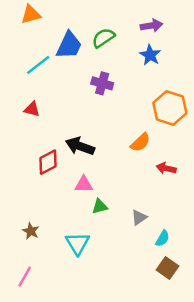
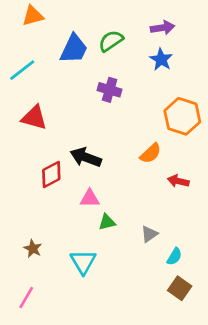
cyan line: (38, 65) -> (22, 70), moved
red triangle: (32, 109) -> (34, 118), size x1.5

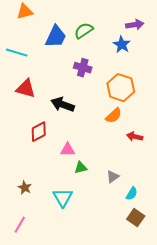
purple arrow: (162, 28) -> (135, 25), moved
cyan line: (22, 70) -> (17, 53), turned 55
orange hexagon: (182, 116) -> (121, 88), moved
black arrow: (86, 157) -> (63, 105), moved

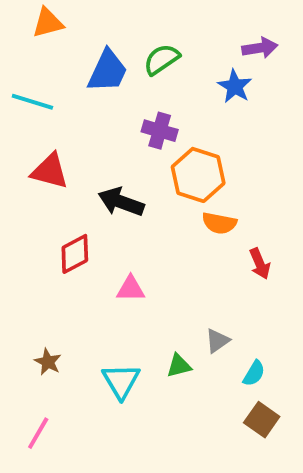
orange hexagon: (121, 88) -> (198, 175), moved
orange semicircle: (114, 116) -> (219, 223), turned 54
red arrow: (135, 137) -> (260, 264), turned -126
green triangle: (81, 168) -> (179, 366), moved

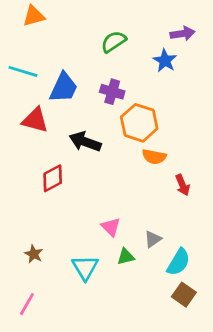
blue trapezoid: (108, 71) -> (63, 88), moved
pink triangle: (131, 289) -> (111, 227), moved, turned 45
cyan semicircle: (254, 373) -> (178, 262), size x1.5

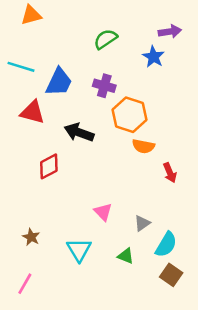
green triangle: (126, 257) -> (126, 256), moved, turned 36

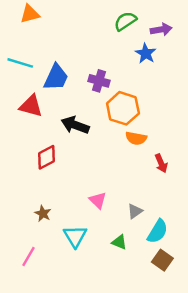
green semicircle: (106, 39) -> (125, 21), moved
brown star: (31, 237) -> (43, 213), moved
pink line: (25, 284) -> (29, 256), moved

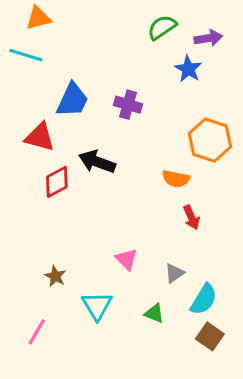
cyan line: (20, 63) -> (26, 55), moved
orange hexagon: (123, 108) -> (210, 140), moved
red diamond: (46, 157) -> (57, 182), moved
red arrow: (161, 163) -> (191, 217), moved

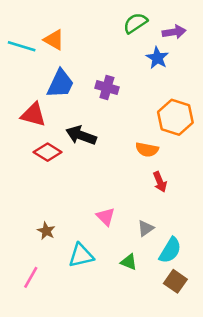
orange triangle: (38, 18) -> (54, 40), moved, turned 45
red diamond: (57, 182) -> (48, 152), turned 60
cyan triangle: (97, 306) -> (81, 255), turned 48

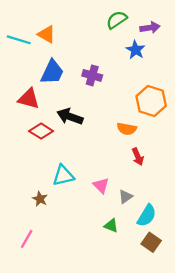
pink triangle: (106, 217) -> (101, 186), moved
cyan triangle: (81, 255) -> (63, 176), moved

